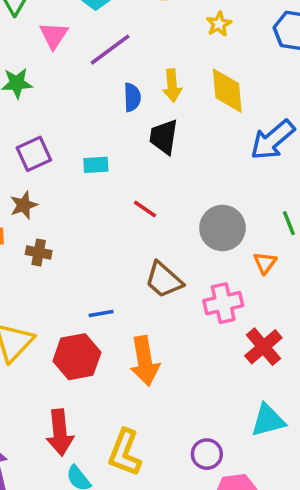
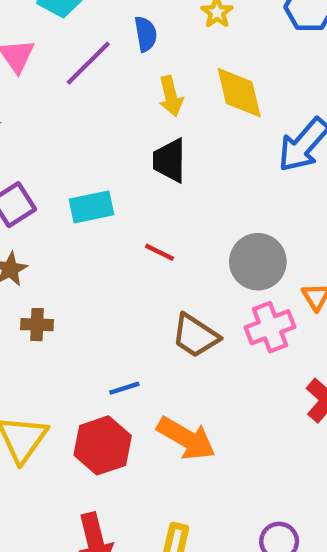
blue semicircle: (132, 97) -> (146, 34), moved
cyan rectangle: (96, 165) -> (91, 207), size x1.4
pink cross: (223, 303) -> (270, 327), moved
orange arrow: (145, 361) -> (186, 438), turned -42

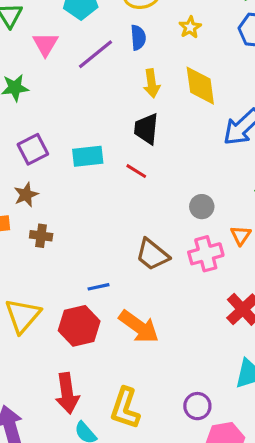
red line: (160, 252) -> (136, 171), moved
gray circle: (258, 262) -> (202, 207), size x0.6

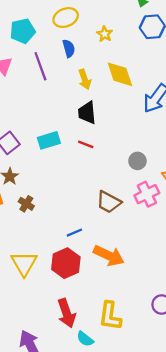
purple line: (95, 54) -> (40, 66), turned -60
brown cross: (41, 236) -> (26, 204), turned 35

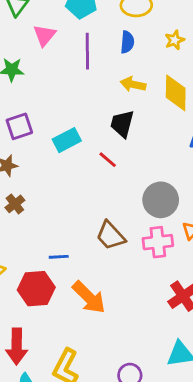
yellow arrow: (85, 79) -> (133, 84), turned 102
cyan rectangle: (49, 140) -> (67, 140), turned -30
gray circle: (137, 161) -> (161, 200), size x1.6

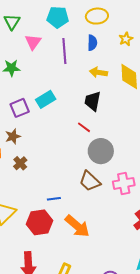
cyan rectangle: (67, 140) -> (46, 99), moved
gray circle: (161, 200) -> (101, 151), moved

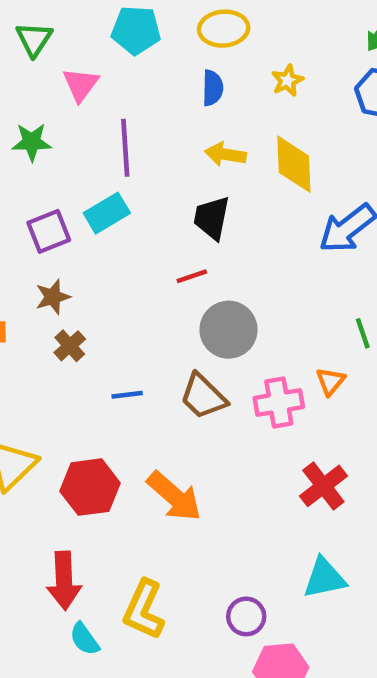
purple line: (64, 51) -> (125, 148), moved
red line: (84, 127) -> (192, 276), turned -56
brown star: (13, 136) -> (53, 297), moved
brown cross: (20, 163) -> (70, 346), moved
blue line: (54, 199) -> (127, 395), moved

